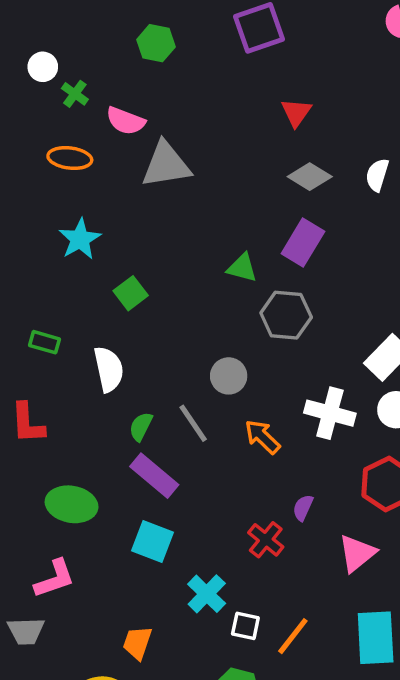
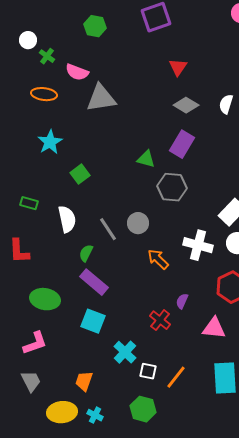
gray line: (193, 423) -> (108, 229), moved
pink triangle: (357, 553) -> (214, 328), turned 45
gray trapezoid: (26, 631) -> (31, 381), moved, turned -115

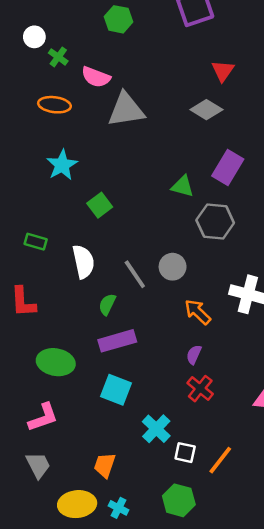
gray diamond: (186, 105) -> (206, 110), moved
purple rectangle: (94, 282) -> (117, 341), turned -56
purple semicircle: (182, 301) -> (194, 355), moved

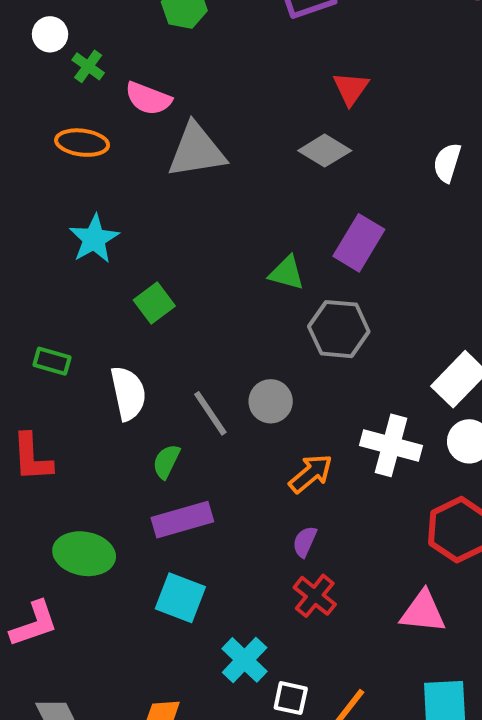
orange arrow: (198, 312) -> (311, 473), turned 96
pink L-shape: (43, 417) -> (34, 624), moved

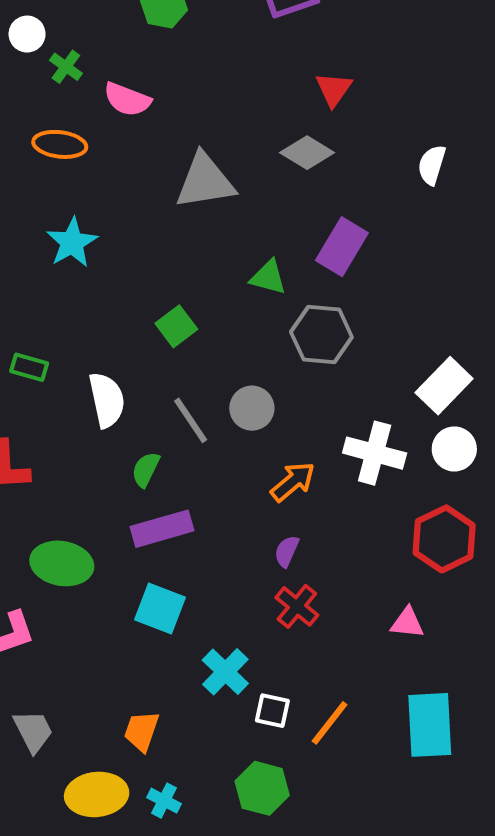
gray triangle: (196, 151) -> (205, 181), moved
green square: (154, 303) -> (176, 326), moved
pink triangle: (423, 612) -> (407, 623), size x0.7

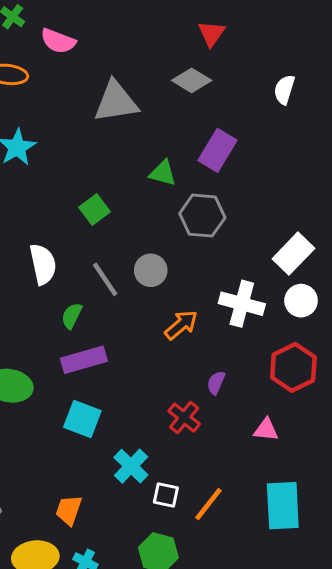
purple semicircle: (287, 551) -> (216, 383), moved

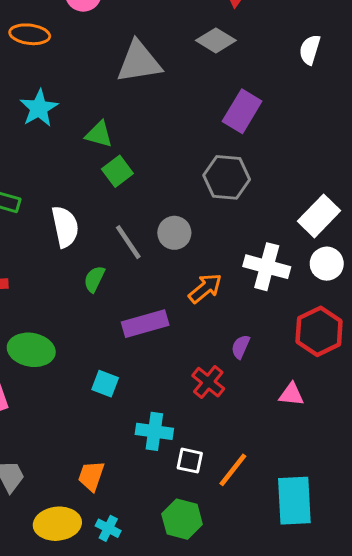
green triangle: (163, 173) -> (99, 134), moved
purple rectangle: (84, 360) -> (145, 324), moved
cyan square: (82, 419) -> (105, 384), size x0.7
cyan cross: (131, 466) -> (154, 431), turned -36
cyan rectangle: (283, 506) -> (294, 501), moved

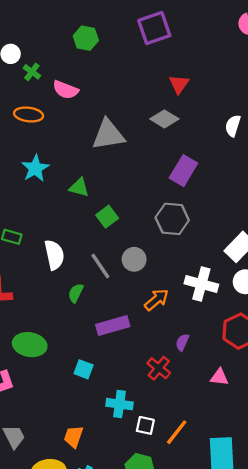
green square: (117, 171) -> (107, 217), moved

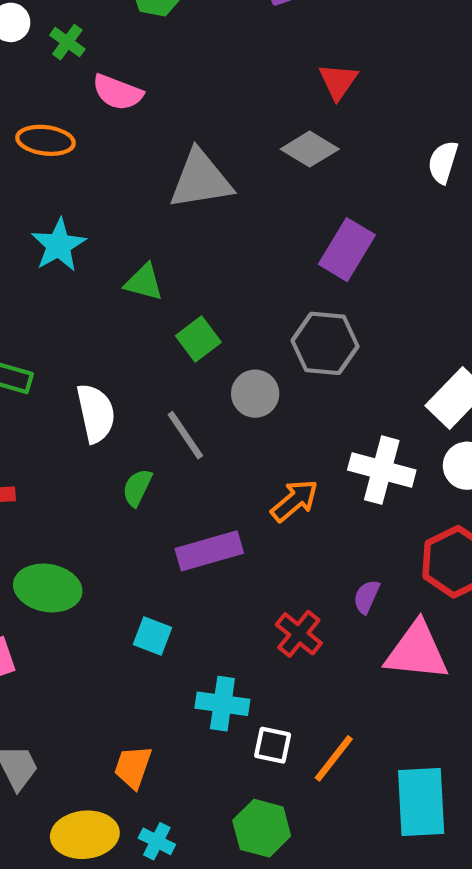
green cross: (32, 72) -> (67, 42), moved
gray circle: (134, 259) -> (255, 394), moved
purple semicircle: (182, 342) -> (367, 597), moved
pink triangle: (219, 377) -> (417, 651), size x1.8

